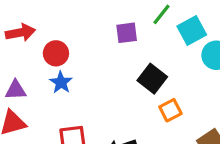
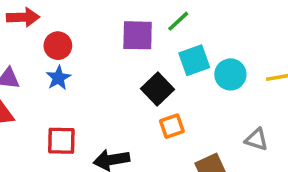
cyan square: (192, 31) -> (194, 60), moved
purple square: (127, 33) -> (138, 35), size x1.4

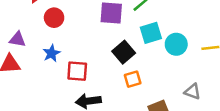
blue star: (58, 78) -> (51, 53), moved
red square: (61, 141) -> (77, 71), moved

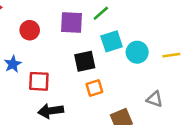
red circle: (54, 18) -> (30, 30), moved
black square: (124, 52) -> (85, 61), turned 30

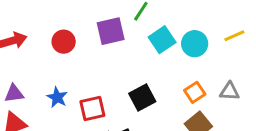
red circle: (30, 30) -> (64, 42), moved
black square: (85, 61) -> (142, 98), moved
orange square: (94, 88) -> (195, 92), moved

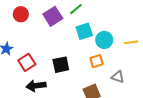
purple square: (111, 31) -> (53, 16), turned -36
orange square: (195, 92) -> (97, 61), moved
red square: (92, 109) -> (27, 62), turned -36

